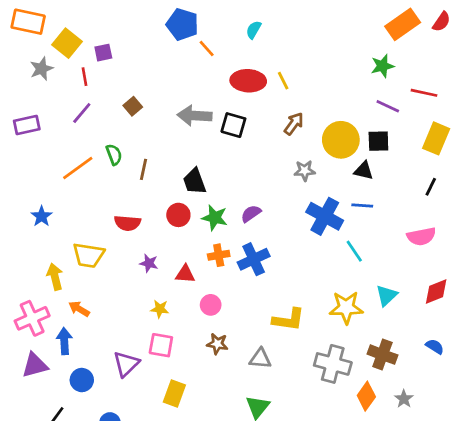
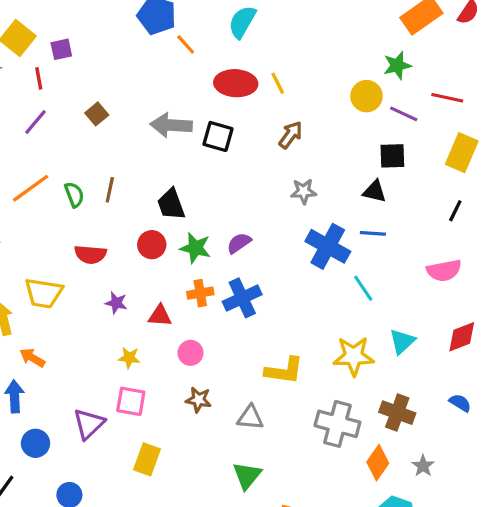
cyan semicircle: (254, 30) -> (242, 22), size x1.5
yellow circle: (341, 140) -> (367, 96), moved, size x0.7
green semicircle: (114, 155) -> (74, 195), moved

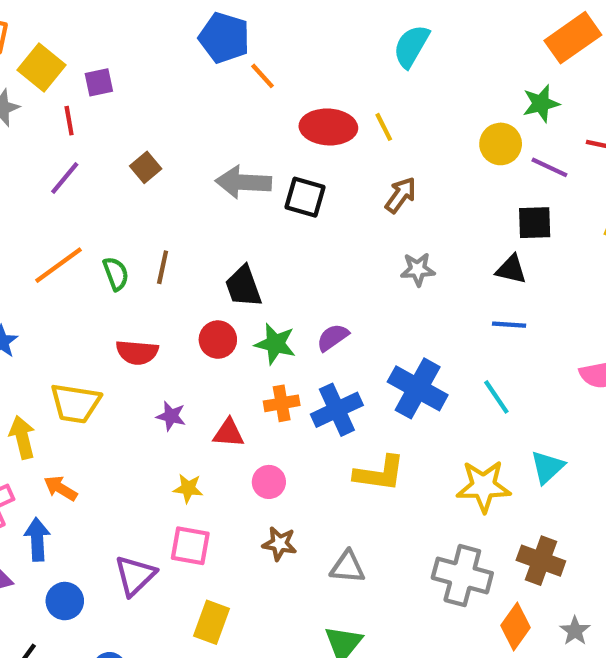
cyan semicircle: (242, 22) -> (411, 46), moved
blue cross: (328, 246) -> (418, 388), moved
yellow L-shape: (284, 371) -> (379, 473), moved

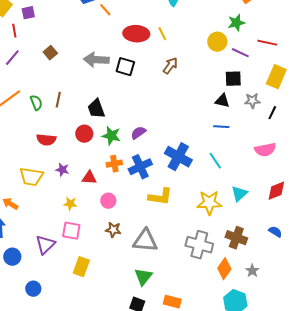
gray star: (418, 269) -> (252, 101), moved
yellow trapezoid: (75, 403) -> (31, 177), moved
gray triangle: (348, 567) -> (145, 241), size x1.5

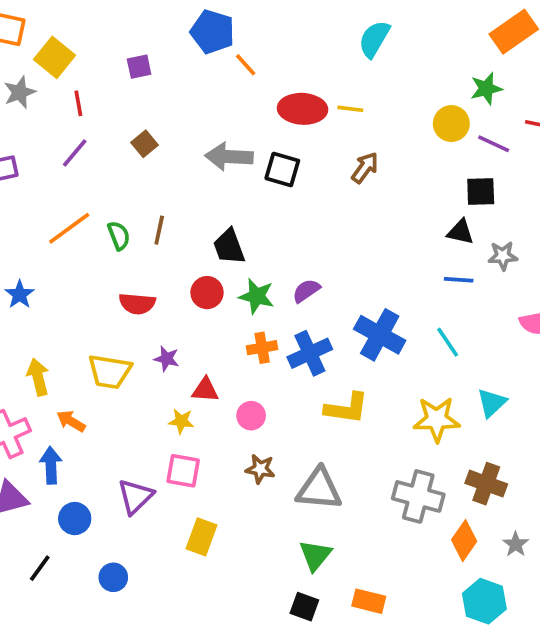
purple square: (28, 13) -> (139, 67), moved
yellow line: (162, 34) -> (350, 109), turned -56
gray star: (252, 101) -> (503, 256), moved
red triangle: (89, 178) -> (205, 390), moved

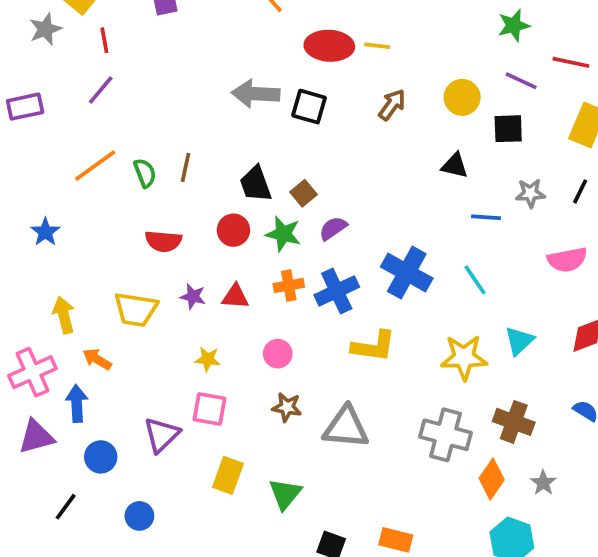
yellow circle: (451, 124) -> (462, 97), moved
brown square: (145, 144) -> (304, 193), moved
black triangle: (461, 232) -> (455, 166), moved
red triangle: (205, 390) -> (235, 297), moved
green triangle: (315, 555) -> (285, 494), moved

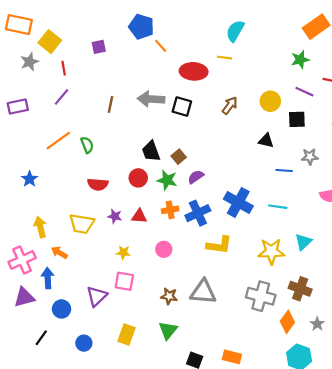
yellow line: (377, 46) -> (225, 58), moved
brown line: (186, 167) -> (111, 104), moved
cyan line: (475, 280) -> (278, 207), turned -48
brown star: (287, 407) -> (169, 296), moved
yellow rectangle: (228, 475) -> (126, 335), moved

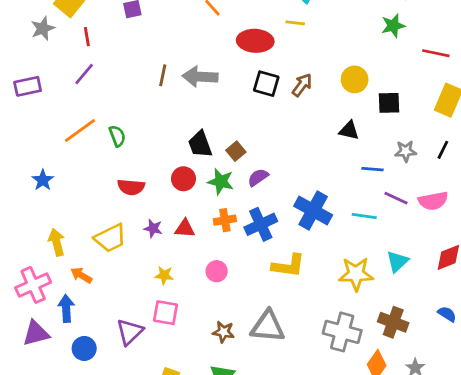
purple line: (304, 92) -> (396, 198), moved
brown line: (111, 104) -> (163, 75), moved
black square: (182, 107) -> (266, 84), moved
yellow trapezoid: (82, 224) -> (110, 238), turned -35

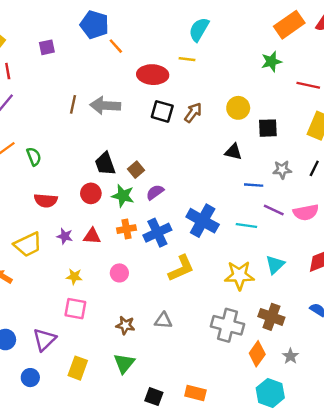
yellow L-shape: (288, 266) -> (181, 268), turned -32
gray triangle: (268, 326) -> (163, 321), size x0.6
purple triangle: (130, 332) -> (45, 340), moved

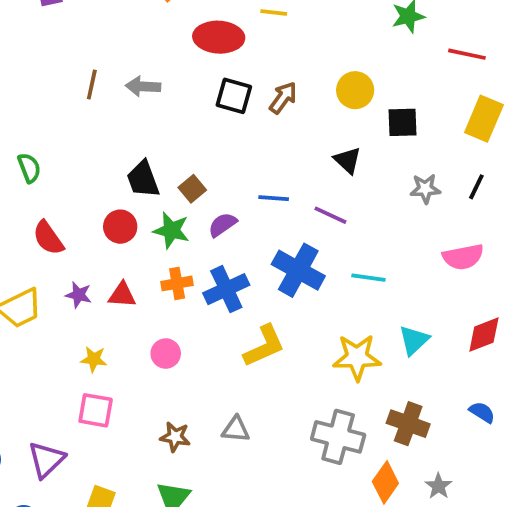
gray arrow: (105, 105) -> (143, 86), size x0.7
black triangle: (233, 152) -> (348, 160), turned 30
blue line: (254, 185) -> (274, 198), moved
red semicircle: (46, 201) -> (48, 238), turned 50
purple line: (274, 210) -> (330, 215), moved

